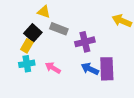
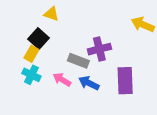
gray rectangle: (59, 29) -> (78, 61), moved
cyan cross: (27, 64) -> (31, 75), turned 35
blue arrow: (90, 69) -> (89, 83), moved

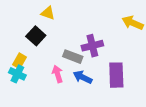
yellow rectangle: (31, 54) -> (20, 61), moved
cyan cross: (31, 75) -> (17, 74), moved
pink arrow: (62, 80) -> (58, 74), turned 42

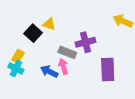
yellow triangle: (48, 13) -> (49, 24), moved
pink arrow: (58, 74) -> (63, 66), moved
blue arrow: (83, 77) -> (49, 71), moved

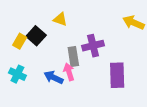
yellow triangle: (49, 24) -> (60, 19), moved
gray rectangle: (67, 52) -> (73, 57), turned 60
yellow rectangle: (18, 56) -> (20, 41), moved

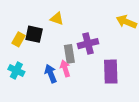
black square: (36, 36) -> (34, 34), turned -30
blue arrow: (54, 77) -> (51, 74), turned 42

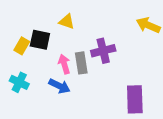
pink arrow: (65, 68) -> (64, 64), moved
purple rectangle: (111, 72) -> (135, 99), moved
blue arrow: (51, 74) -> (59, 86), turned 138

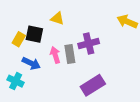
cyan cross: (19, 82) -> (16, 81), moved
blue arrow: (59, 86) -> (31, 63), moved
purple rectangle: (135, 99) -> (93, 85), moved, turned 60

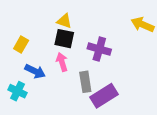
black square: (34, 34) -> (64, 39), moved
purple cross: (89, 43) -> (99, 49), turned 30
gray rectangle: (70, 54) -> (85, 82), moved

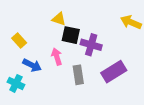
black square: (64, 39) -> (71, 35), moved
yellow rectangle: (21, 44) -> (19, 40), turned -72
purple rectangle: (104, 96) -> (114, 72), moved

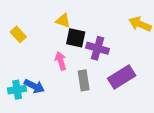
yellow rectangle: (19, 40) -> (18, 34), moved
blue arrow: (32, 65) -> (34, 86), moved
cyan cross: (16, 83) -> (17, 90), turned -35

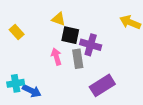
purple rectangle: (122, 77) -> (102, 85), moved
gray rectangle: (84, 80) -> (78, 59), moved
blue arrow: (34, 86) -> (32, 91), moved

